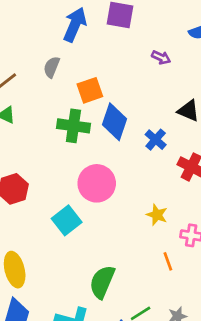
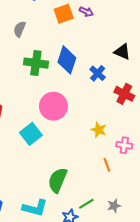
purple arrow: (161, 57) -> (86, 12), moved
gray semicircle: (52, 67) -> (20, 29), moved
orange square: (90, 90) -> (64, 14), moved

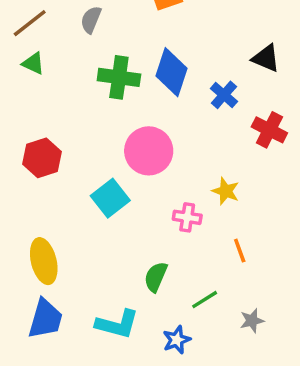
pink cross: (124, 145) -> (187, 217), moved
green semicircle: (58, 180) -> (156, 277), size x0.7
green line: (86, 204) -> (205, 300), moved

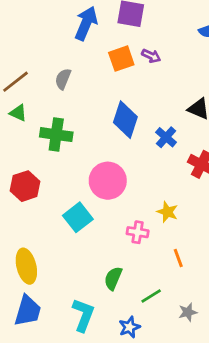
green cross: (119, 77) -> (56, 135), moved
cyan L-shape: (117, 324) -> (83, 315), turned -84

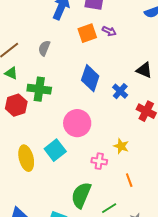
red hexagon: (25, 186) -> (16, 105), moved
yellow ellipse: (26, 266) -> (26, 158), moved
green semicircle: (113, 278) -> (81, 195), size x1.5

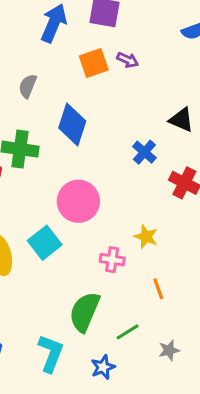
blue diamond: (90, 78) -> (72, 124), moved

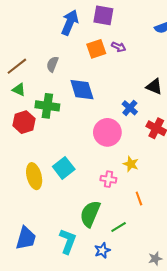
blue diamond: (72, 124) -> (82, 90), turned -36
pink circle: (78, 201) -> (107, 132), moved
gray star: (169, 350) -> (155, 259), moved

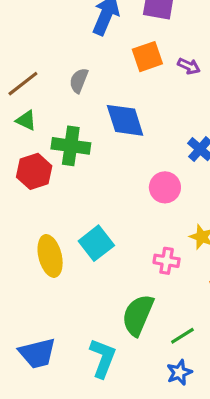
purple arrow: (119, 47) -> (189, 66), moved
pink circle: (107, 132) -> (165, 187), size x0.7
blue trapezoid: (26, 238) -> (37, 353), turned 60
blue star: (102, 250) -> (179, 372), moved

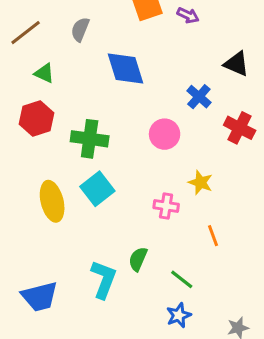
green triangle: (26, 120) -> (44, 73), moved
green cross: (71, 146) -> (90, 139), moved
green semicircle: (138, 315) -> (138, 259), size x0.6
green line: (182, 336) -> (182, 279), turned 70
cyan L-shape: (103, 358) -> (104, 279), moved

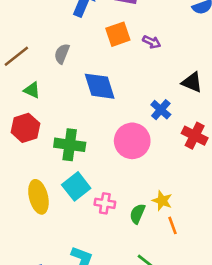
pink circle: (165, 134) -> (132, 141), size x1.4
yellow star: (200, 183) -> (162, 201), moved
pink cross: (166, 206) -> (105, 203), moved
green semicircle: (138, 259) -> (137, 214), moved

